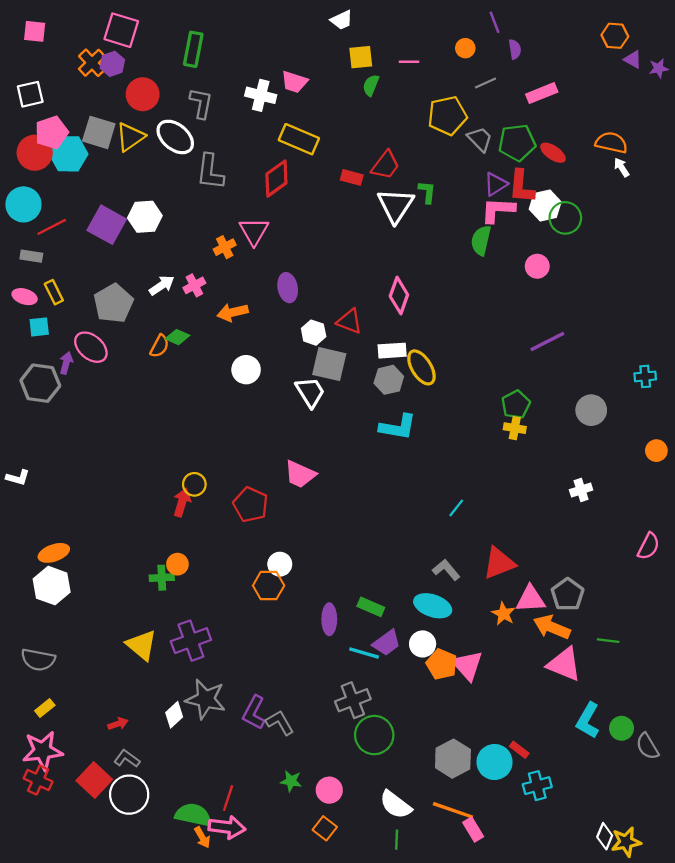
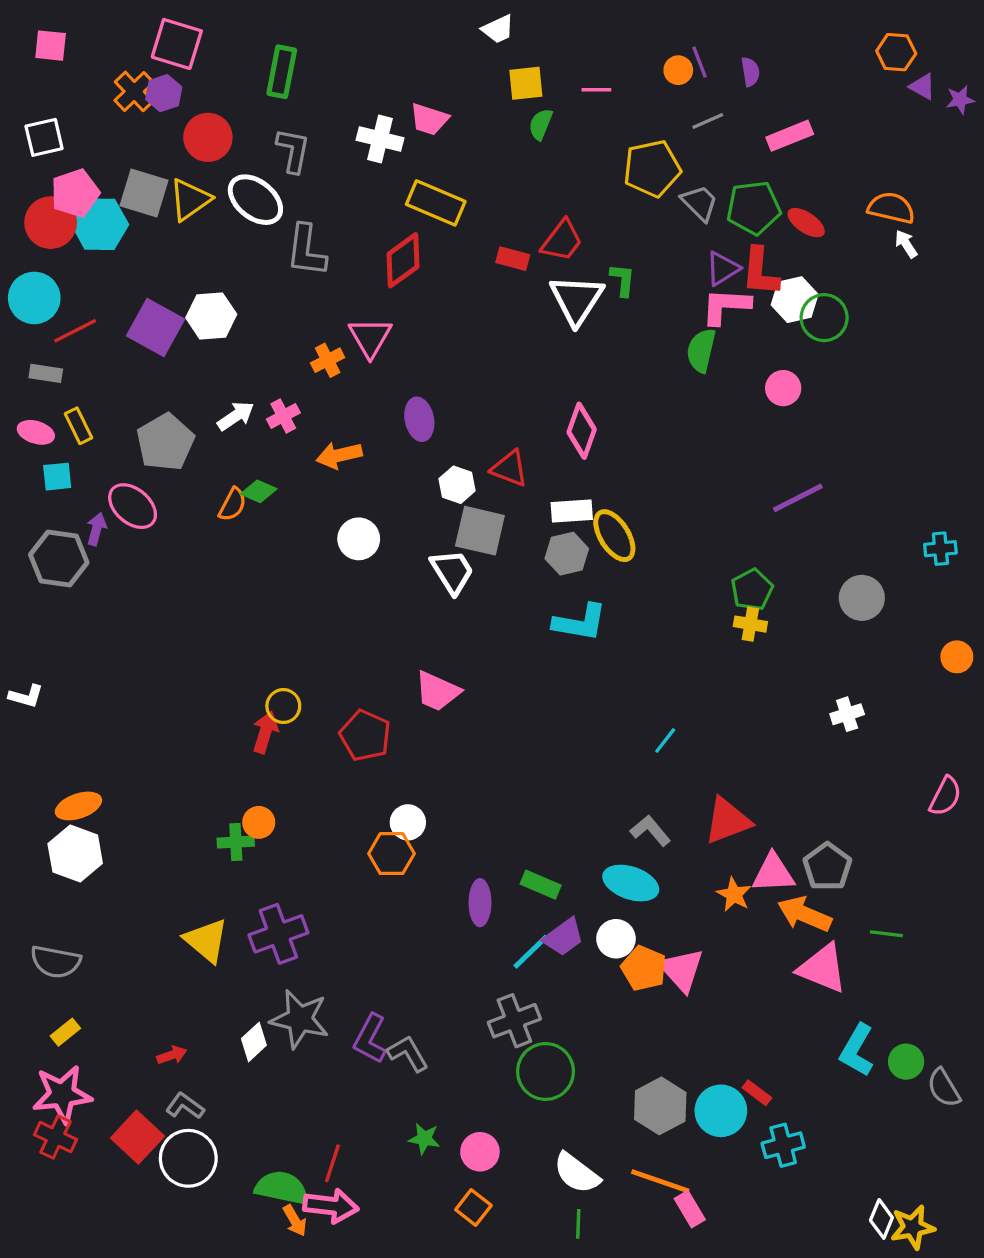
purple line: (495, 22) -> (700, 62), moved
cyan line: (364, 653) -> (531, 952), turned -60

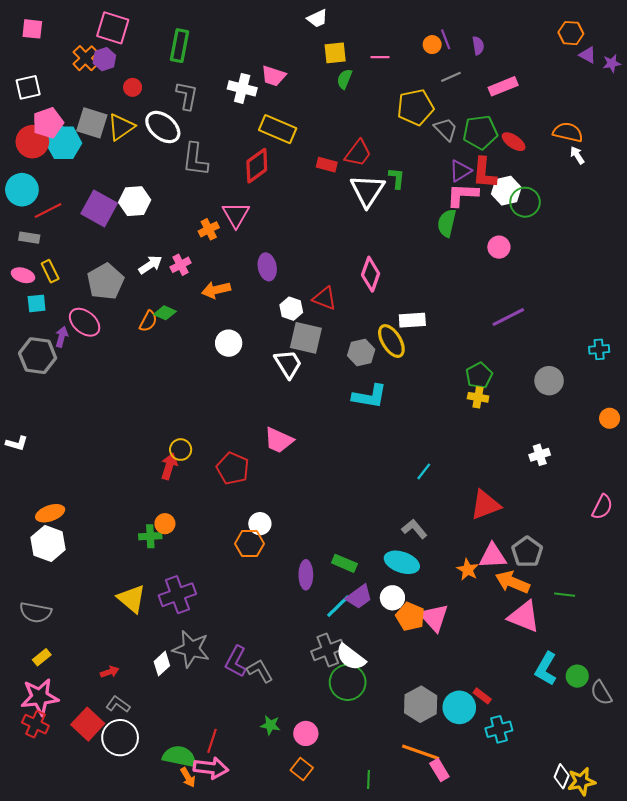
red circle: (208, 137) -> (133, 87), size x0.6
white rectangle: (572, 511) -> (412, 320), moved
red triangle: (727, 821) -> (485, 505), moved
white semicircle: (577, 1173) -> (351, 657), moved

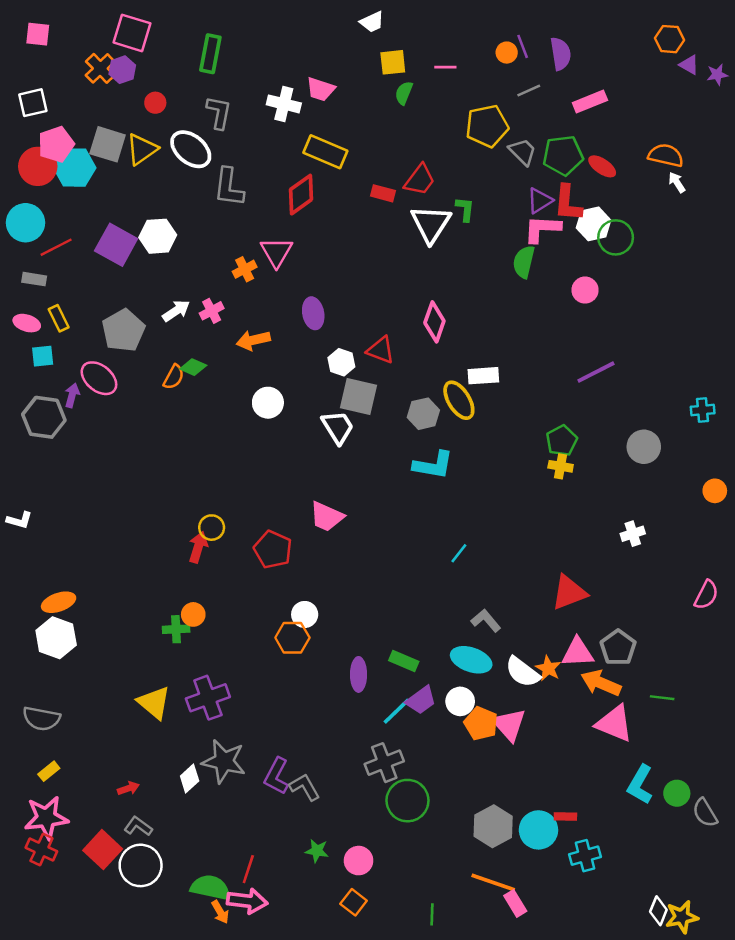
purple semicircle: (478, 46) -> (561, 54), size x1.5
cyan line: (424, 471) -> (459, 553), moved
white semicircle: (351, 657) -> (523, 672), moved
red rectangle: (482, 696) -> (565, 816), turned -36

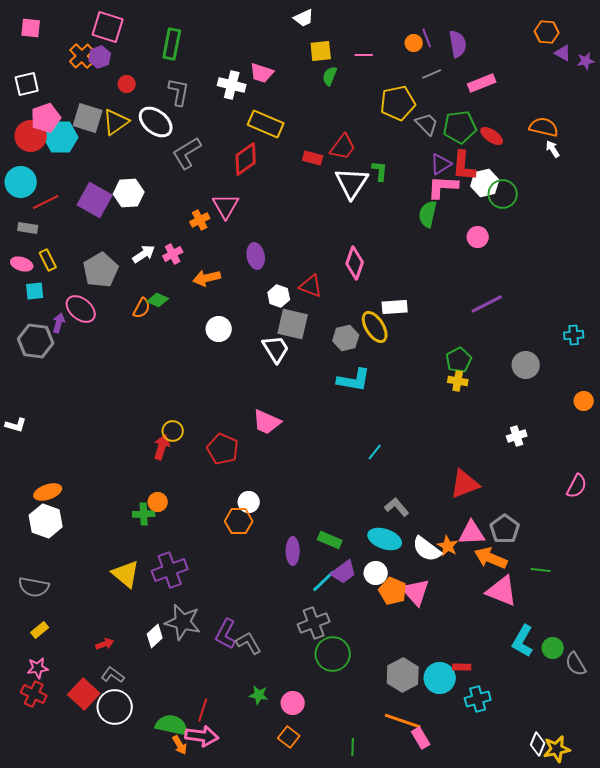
gray L-shape: (229, 187) -> (187, 153), turned 52
pink star: (46, 818) -> (38, 668), size x0.6

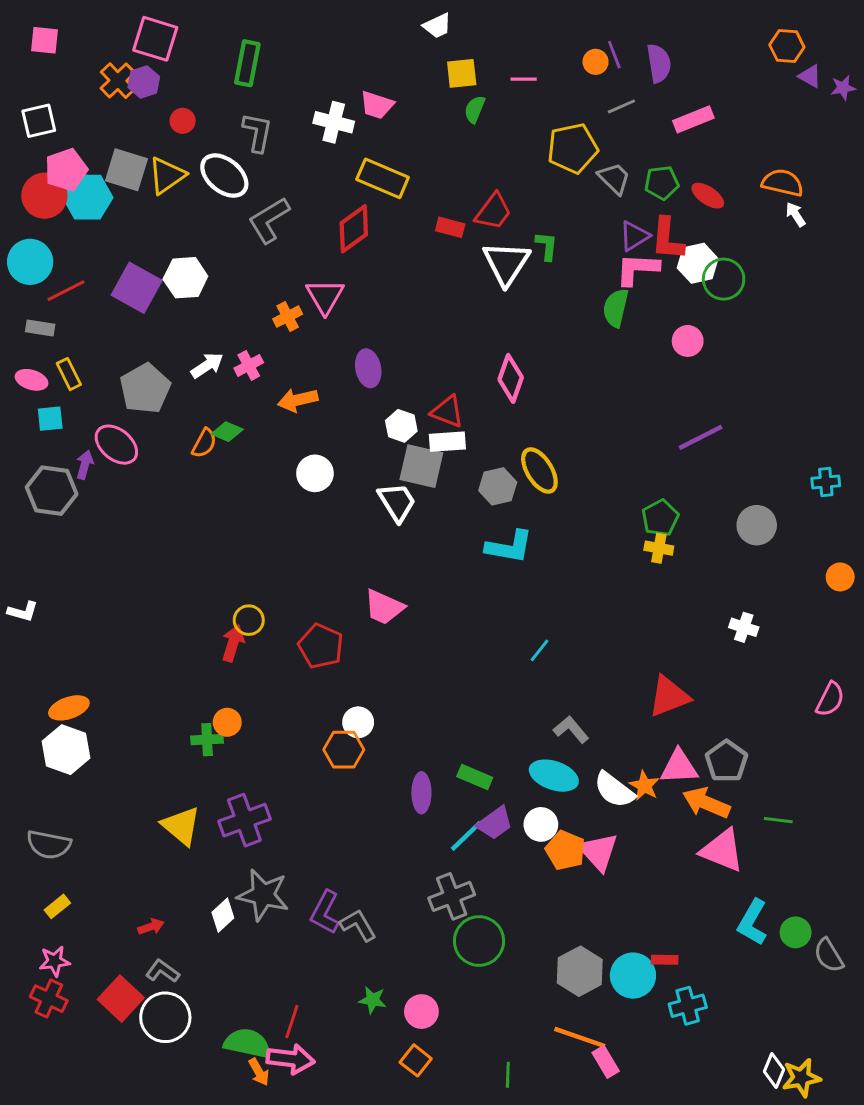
green pentagon: (460, 127) -> (662, 183), size x0.7
white rectangle: (395, 307) -> (447, 442), moved
white cross: (517, 436) -> (744, 627), turned 36

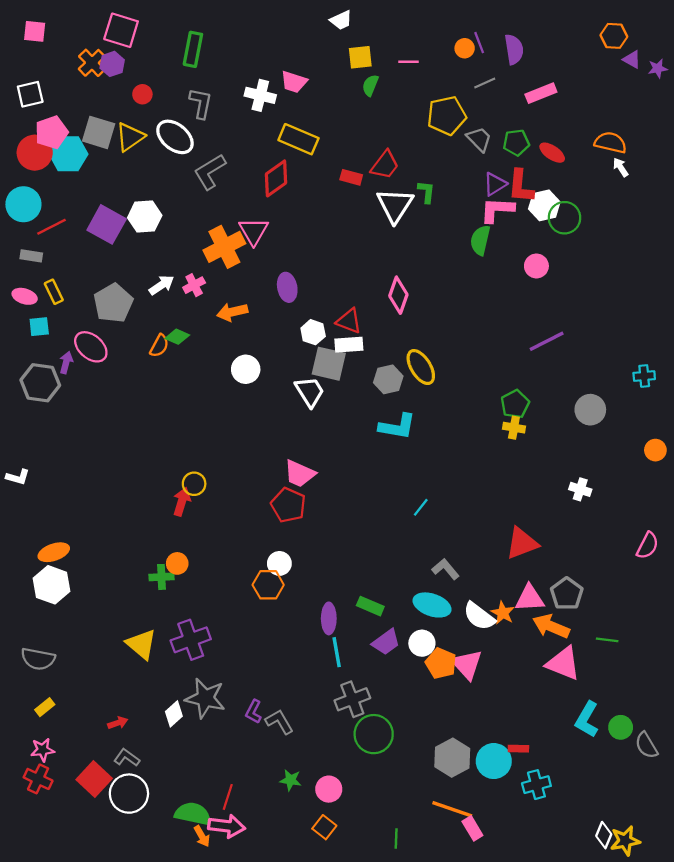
orange cross: (288, 317) -> (224, 247), size x1.8
red pentagon: (321, 646) -> (288, 505), moved
cyan line: (466, 836) -> (337, 652), moved, turned -56
purple L-shape: (325, 912) -> (254, 712), size x0.7

